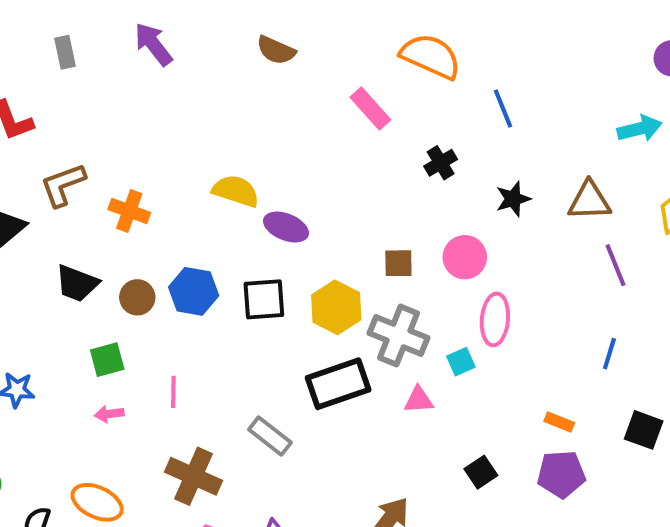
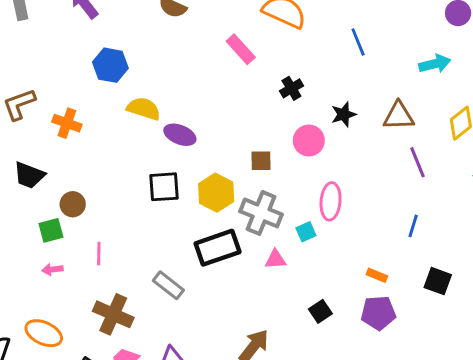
blue line: (503, 108) -> (358, 42), moved
pink circle: (465, 257) -> (309, 141), moved
blue hexagon: (194, 291) -> (110, 65), moved
brown circle: (137, 297) -> (73, 204), moved

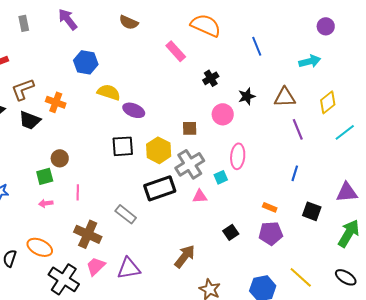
black trapezoid: (29, 175) -> (30, 120), moved
gray cross: (261, 213) -> (190, 164), turned 36

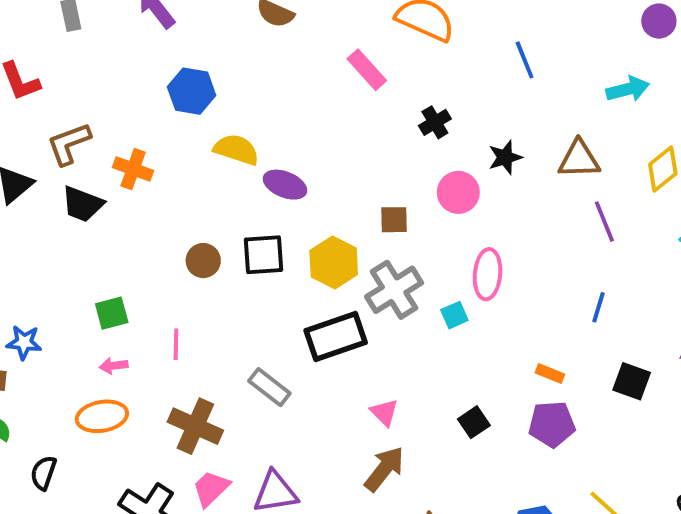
brown circle: (60, 158) -> (203, 261), moved
pink triangle: (200, 196) -> (384, 412), moved, turned 49
orange ellipse: (40, 247) -> (102, 416), moved, turned -35

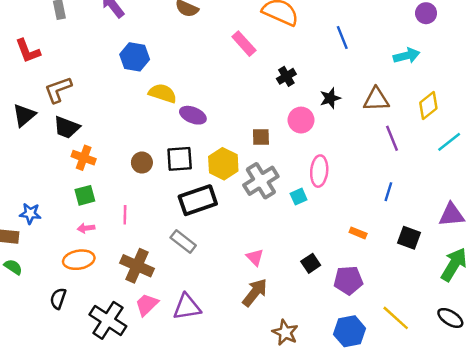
orange cross: (133, 169) -> (84, 158), moved
black rectangle: (336, 336) -> (198, 200), moved
purple pentagon: (552, 424) -> (348, 280), moved
black semicircle: (44, 473) -> (58, 299), moved

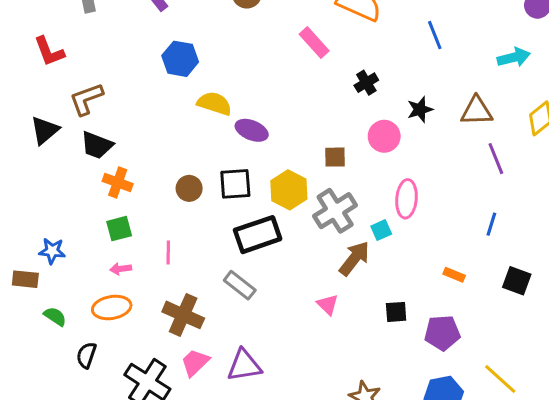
black square: (311, 263) -> (396, 312), turned 30
green semicircle: (13, 267) -> (55, 316), moved
brown arrow: (255, 292) -> (354, 258), moved

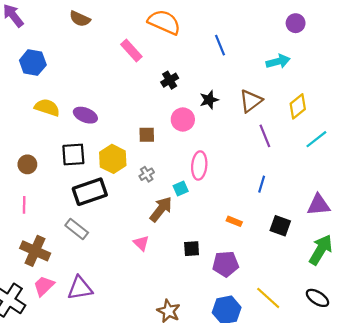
yellow semicircle: (214, 103) -> (47, 107), moved
brown triangle: (476, 111) -> (251, 101), turned -35
brown circle: (189, 188) -> (27, 164), moved
gray cross: (335, 211) -> (147, 174), size x0.5

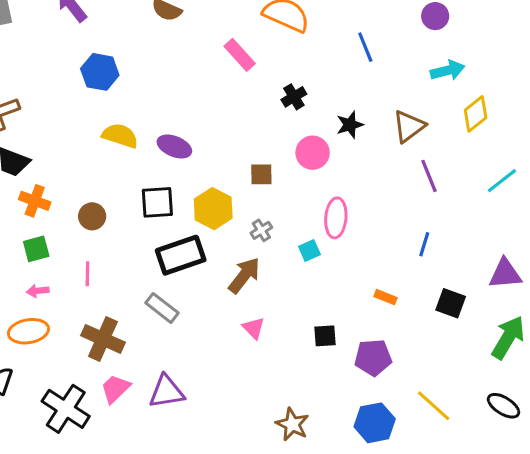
purple circle: (296, 23) -> (435, 16), moved
yellow diamond: (298, 106) -> (476, 114), moved
brown arrow: (161, 209) -> (244, 275), moved

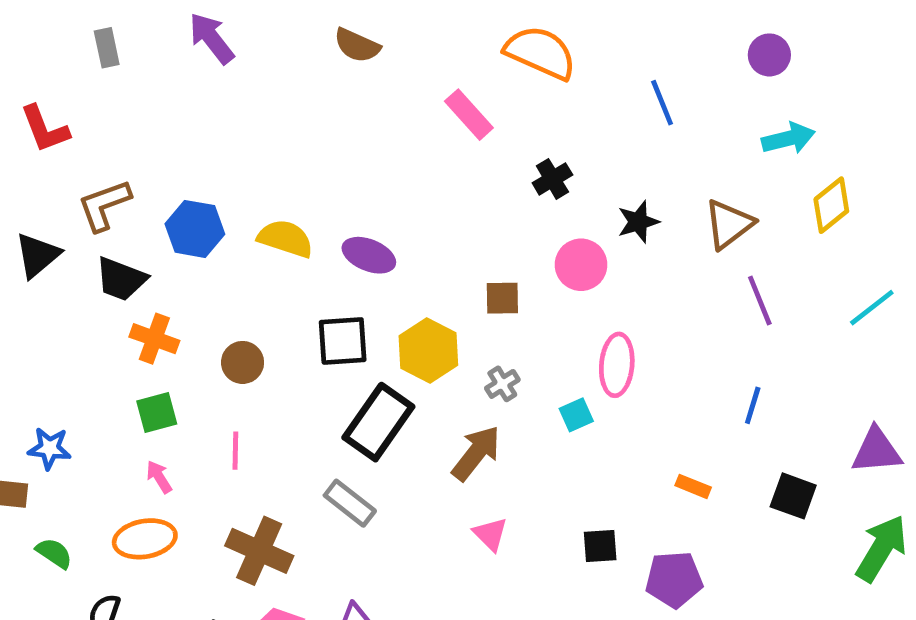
blue hexagon: (100, 72) -> (195, 229), moved
black rectangle: (181, 255) -> (378, 422), turned -36
pink arrow: (38, 291) -> (159, 477), turned 65

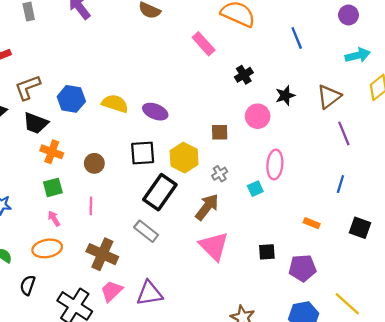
pink triangle: (490, 534) -> (214, 246), size x1.8

